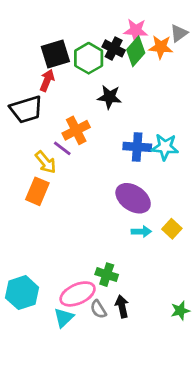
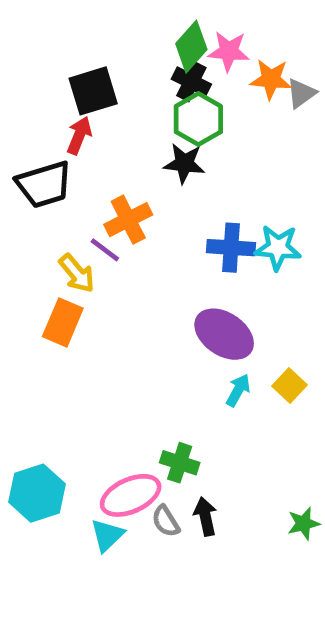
gray triangle: (179, 33) -> (301, 93), moved
green diamond: (136, 51) -> (191, 47), moved
green hexagon: (89, 58) -> (198, 119), moved
cyan arrow: (141, 232) -> (238, 390), turned -60

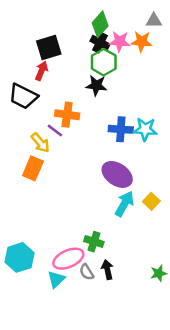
pink star: (229, 51) -> (120, 41), moved
gray triangle: (301, 93) -> (154, 21), moved, turned 35
black trapezoid: (44, 184) -> (23, 96), turned 44
orange cross: (128, 220) -> (67, 115), turned 35
cyan arrow: (238, 390) -> (124, 204), size x1.5

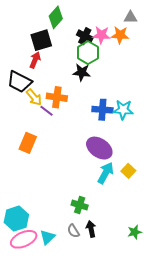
green diamond: (100, 24) -> (56, 17), moved
yellow arrow: (40, 143) -> (34, 97), moved
pink ellipse: (68, 259) -> (24, 239), moved

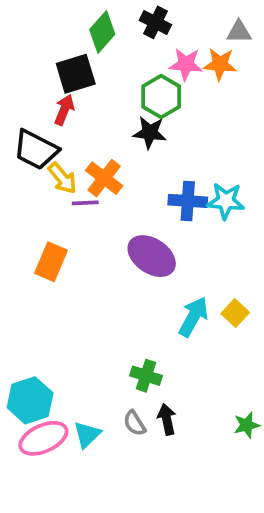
black cross: (85, 36) -> (155, 22), moved
orange cross: (57, 97) -> (104, 178), turned 30
purple line: (46, 111) -> (85, 203), turned -40
purple ellipse: (99, 148) -> (152, 256), moved

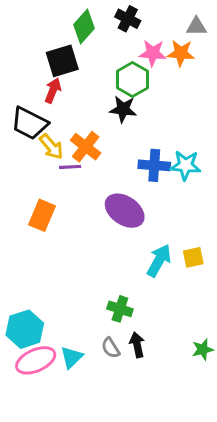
yellow square: (235, 313) -> (193, 257), turned 35

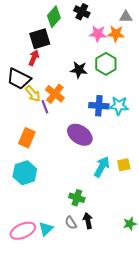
green hexagon: (132, 80) -> (106, 64), moved
purple line: (70, 167) -> (45, 107), turned 72
cyan hexagon: (25, 329) -> (25, 173), moved

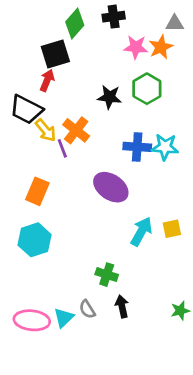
black cross: (82, 12) -> (114, 17), turned -35
orange star: (116, 34) -> (161, 47), turned -30
gray semicircle: (71, 223) -> (87, 309), moved
pink ellipse: (23, 231) -> (32, 320), turned 30

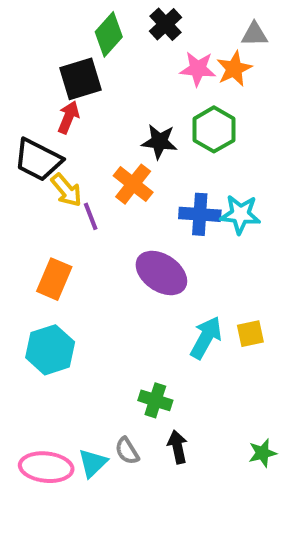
black cross: (114, 17) -> (165, 24), turned -35
orange cross: (76, 130) -> (133, 184), moved

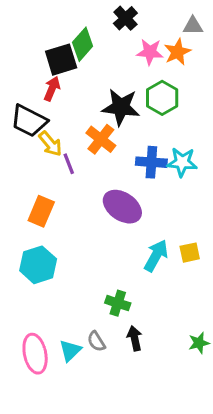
green diamond: (109, 34) -> (83, 44), moved
black star: (159, 142) -> (121, 107), size x1.4
pink ellipse: (46, 467) -> (35, 354), turned 72

